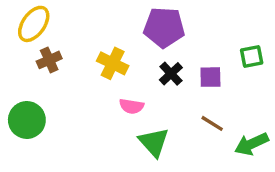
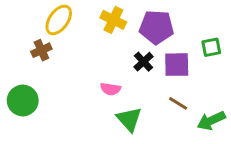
yellow ellipse: (34, 24) -> (59, 20), moved
purple pentagon: (164, 27) -> (157, 27), moved
yellow cross: (113, 63) -> (113, 20), moved
purple square: (210, 77) -> (177, 65), size x1.4

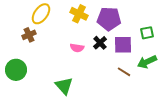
pink semicircle: (110, 89) -> (77, 48), moved
green triangle: (129, 119) -> (64, 86), moved
green arrow: (211, 121) -> (147, 62), moved

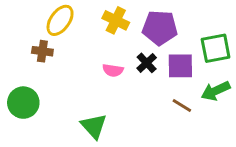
green square: (147, 33) -> (216, 48), size x1.5
brown cross: (29, 35) -> (42, 51), turned 32

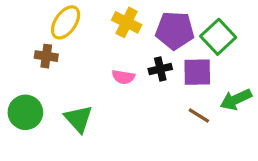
green square: (216, 48) -> (218, 37), moved, turned -32
black cross: (147, 63) -> (160, 69), turned 30
green triangle: (94, 126) -> (78, 119), moved

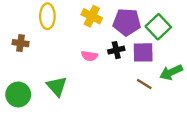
yellow ellipse: (66, 22) -> (47, 16), turned -35
brown cross: (46, 56) -> (21, 43), moved
green circle: (25, 112) -> (18, 94), moved

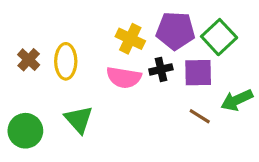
yellow ellipse: (47, 16) -> (66, 61), moved
yellow cross: (92, 16) -> (130, 39), moved
brown cross: (21, 43) -> (29, 60), turned 35
pink semicircle: (89, 56) -> (124, 77), size x1.5

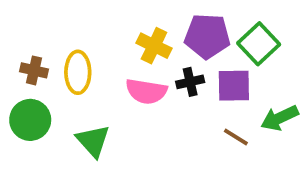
brown cross: (29, 60) -> (34, 70), turned -30
green circle: (25, 131) -> (30, 120), moved

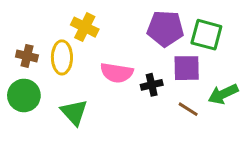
green square: (259, 44) -> (206, 35), turned -32
yellow cross: (154, 46) -> (85, 27), moved
black cross: (190, 82) -> (152, 85), moved

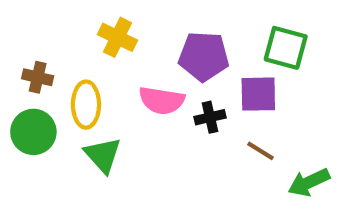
purple pentagon: (165, 29) -> (204, 56), moved
yellow ellipse: (62, 57) -> (86, 105), moved
green arrow: (223, 94) -> (309, 182), moved

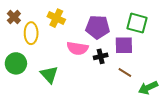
brown cross: (38, 77) -> (14, 17), moved, turned 32
yellow ellipse: (86, 105) -> (31, 33), moved

